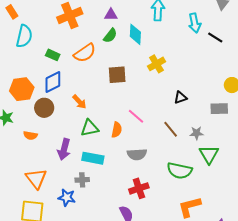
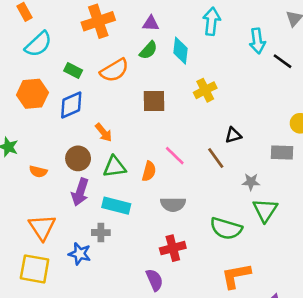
cyan semicircle: (24, 36) -> (38, 44), turned 30
orange hexagon: (22, 89) -> (32, 94), moved
brown circle: (44, 108) -> (78, 158), moved
brown line: (171, 129) -> (216, 158), moved

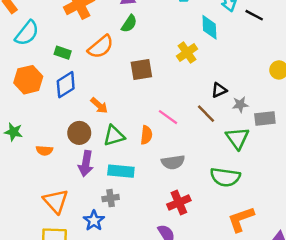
cyan diamond: (181, 51) -> (209, 27), moved
gray rectangle: (282, 153) -> (265, 119), moved
gray star: (251, 182) -> (240, 104), moved
green triangle: (265, 210) -> (237, 138), moved
blue star: (80, 254) -> (94, 221), turned 30

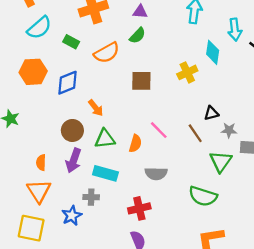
green rectangle: (63, 53) -> (71, 42), moved
orange semicircle: (44, 150) -> (41, 163), moved, turned 77
red cross: (179, 202) -> (139, 208), moved

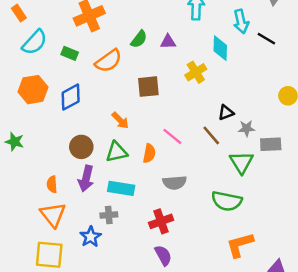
purple triangle: (140, 12) -> (168, 42), moved
orange arrow: (96, 108) -> (120, 120), moved

